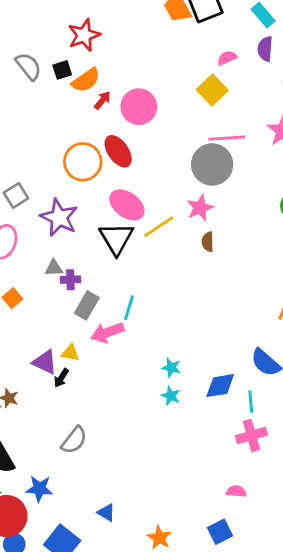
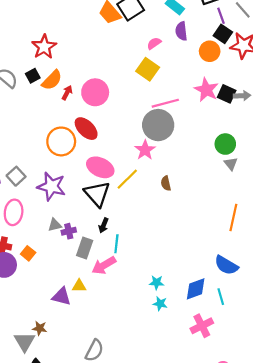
pink star: (200, 208) -> (145, 150), moved
black arrow: (61, 378) -> (104, 225), moved
pink cross: (251, 435) -> (202, 326), moved

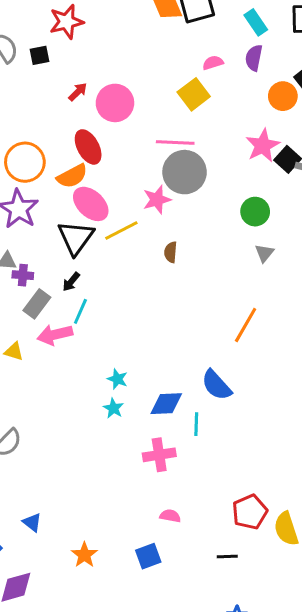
orange semicircle: (52, 80) -> (72, 176), moved
pink line: (165, 103) -> (175, 142), moved
orange circle: (61, 141) -> (25, 162), moved
green circle: (225, 144) -> (255, 212), moved

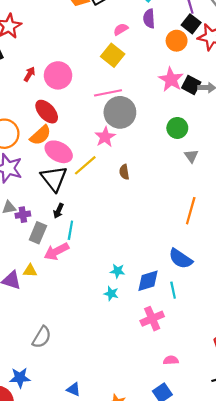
cyan star: (117, 379) -> (117, 271), moved

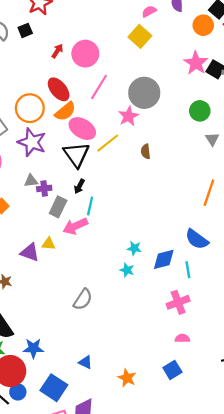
pink line: (108, 93) -> (99, 87), moved, turned -50
red ellipse: (47, 112) -> (59, 89), moved
pink cross: (152, 319) -> (178, 302), moved
gray semicircle: (42, 337) -> (83, 299), moved

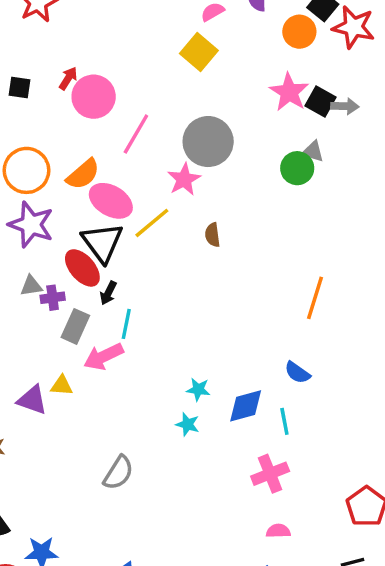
black square: (25, 30) -> (20, 88), moved, turned 32
pink circle: (85, 54) -> (94, 97), moved
red ellipse: (59, 89) -> (82, 268), moved
gray triangle: (212, 139) -> (313, 151), moved, turned -40
blue semicircle: (197, 239) -> (297, 373), size x0.7

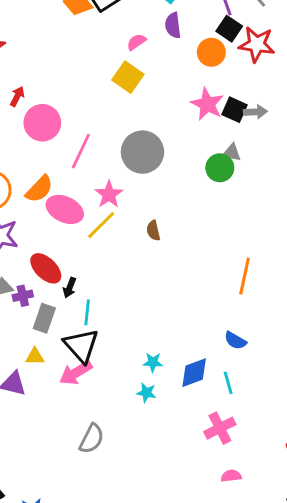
red arrow: (68, 78) -> (17, 96), moved
pink star: (184, 179) -> (109, 194), moved
black triangle: (102, 242) -> (81, 346), moved
pink arrow: (103, 356) -> (76, 373), moved
yellow triangle: (62, 386) -> (35, 357), moved

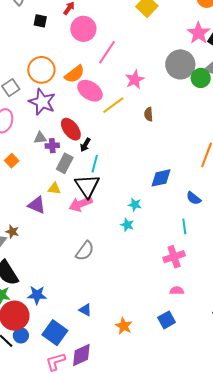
gray circle: (142, 152) -> (180, 64), moved
pink star: (109, 194) -> (135, 80), moved
blue diamond: (194, 373) -> (161, 178), moved

